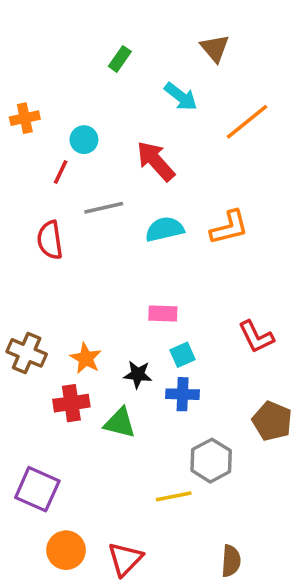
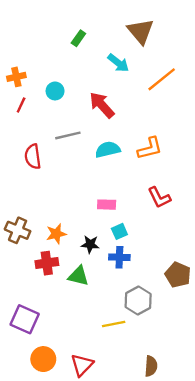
brown triangle: (215, 48) -> (140, 31), size x1.4
red line: (61, 172) -> (21, 105), moved
red L-shape: (256, 337) -> (159, 198), moved
orange star: (86, 358) -> (56, 234), turned 30

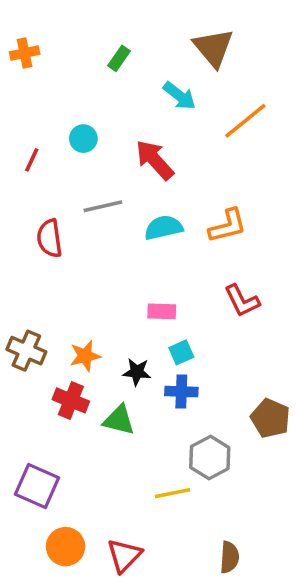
orange cross: (16, 77) -> (25, 53), moved
red cross: (47, 263) -> (71, 400), turned 30

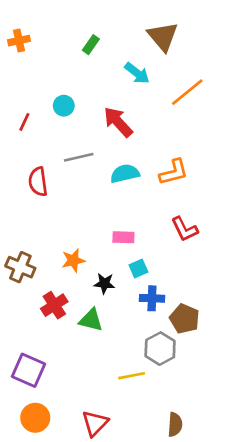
orange star: (85, 356) -> (73, 260), moved
blue cross: (181, 392) -> (152, 298), moved
red cross: (71, 400) -> (54, 305), turned 35
brown pentagon: (270, 418) -> (185, 319), moved
orange circle: (66, 547) -> (35, 418), moved

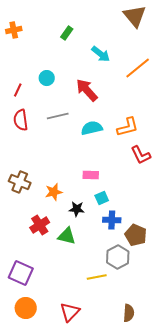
brown triangle: (163, 36) -> (135, 16), moved
red semicircle: (38, 182) -> (21, 120), moved
red L-shape: (185, 229) -> (141, 155), moved
brown cross: (20, 267) -> (20, 182), moved

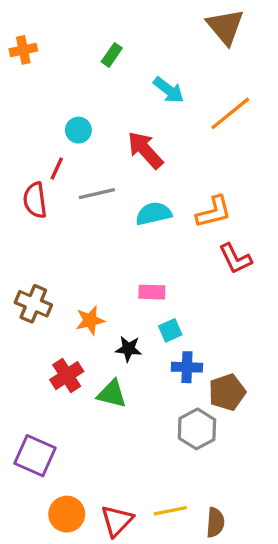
red line: (18, 90) -> (57, 168), moved
brown pentagon: (136, 235) -> (227, 392), turned 30
yellow line: (97, 277) -> (170, 511), moved
orange circle: (26, 308) -> (67, 514), moved

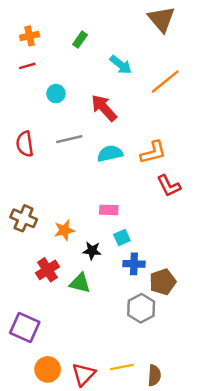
orange cross: (23, 50) -> (30, 36), moved
red line: (57, 168) -> (27, 66), moved, turned 49

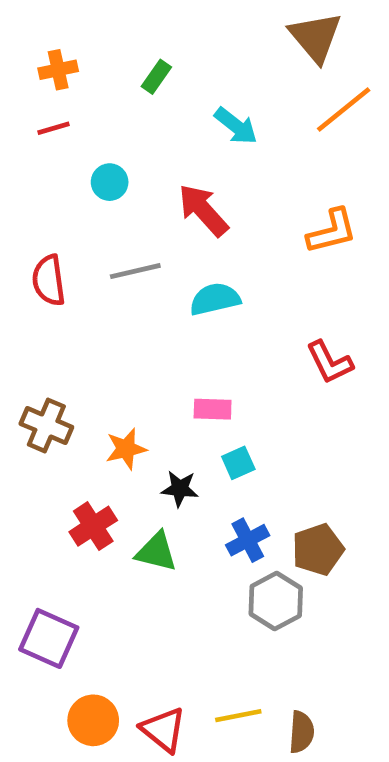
orange line: (165, 82) -> (344, 110), moved
orange L-shape: (153, 152) -> (332, 231), moved
blue cross: (134, 264) -> (248, 540), moved, turned -30
red triangle: (84, 374) -> (163, 730), turned -35

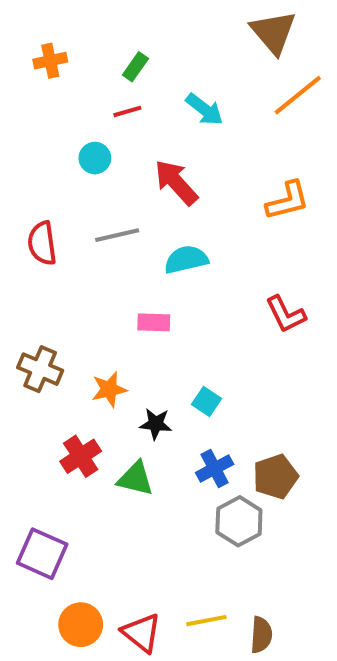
red line: (53, 128) -> (127, 111), moved
pink rectangle: (213, 409) -> (154, 322), moved
cyan square: (238, 463) -> (206, 402), turned -32

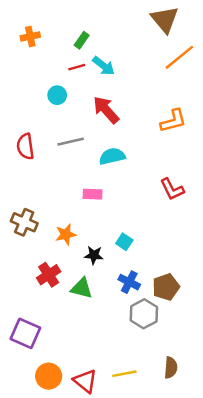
cyan arrow: (204, 109) -> (104, 66), moved
blue cross: (215, 468) -> (129, 282), turned -35
brown semicircle: (261, 635) -> (171, 368), moved

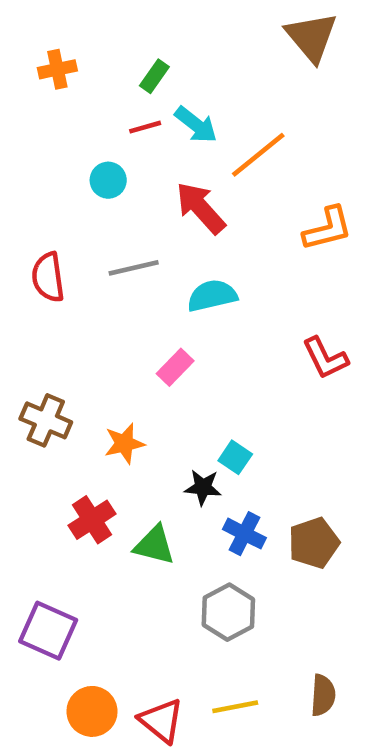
orange line: (179, 57) -> (258, 155), moved
pink rectangle: (93, 194) -> (175, 367), turned -48
black star: (94, 255) -> (203, 487), moved
gray hexagon: (144, 314) -> (228, 612), moved

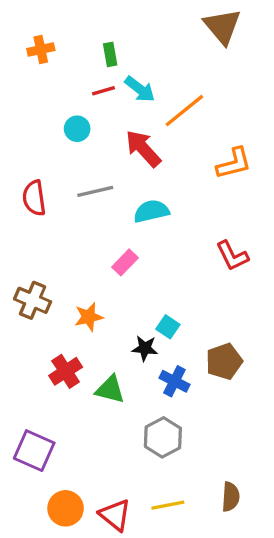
green rectangle: (154, 76) -> (110, 54), turned -45
brown pentagon: (314, 543) -> (224, 361), moved

